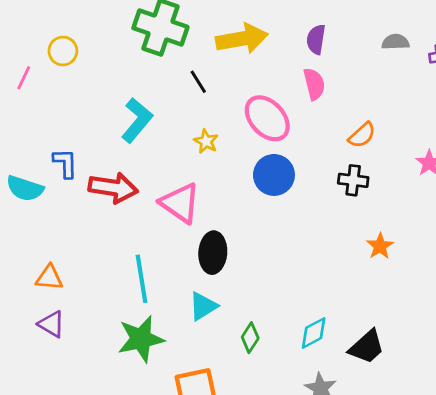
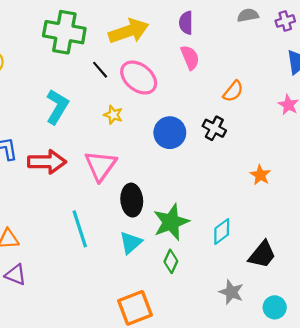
pink ellipse: (267, 118) -> (139, 78), moved
black cross: (353, 180) -> (214, 128), moved, turned 30
pink triangle: (180, 203) -> (101, 166), turned 40
cyan diamond: (314, 333) -> (222, 232), moved
green star: (141, 339) -> (171, 222), moved

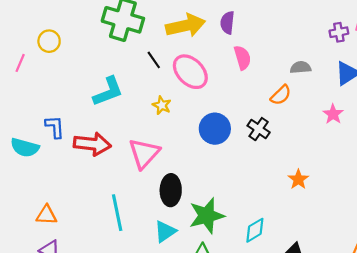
gray semicircle: (248, 15) -> (301, 67), moved
purple semicircle: (186, 23) -> (227, 23), moved
cyan L-shape: (57, 107) -> (108, 92), turned 32

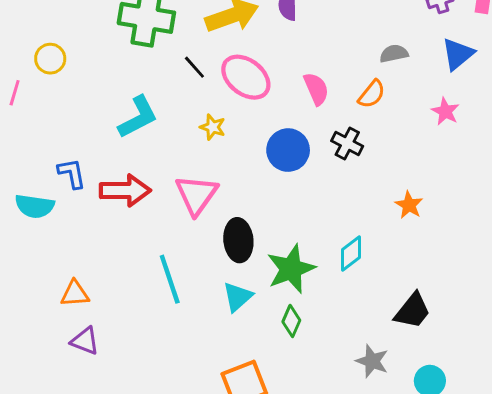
pink semicircle: (242, 58) -> (316, 89), moved
cyan diamond: (255, 230) -> (351, 254), moved

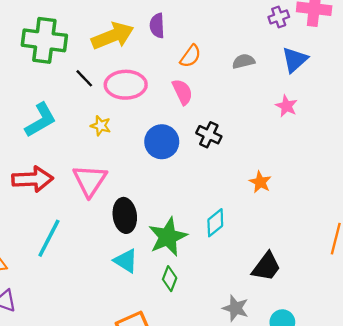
pink ellipse: (246, 77) -> (126, 85), turned -36
orange semicircle: (372, 94) -> (190, 56), moved
cyan line: (170, 279) -> (49, 238), moved, turned 48
cyan triangle: (238, 297) -> (126, 261), turned -44

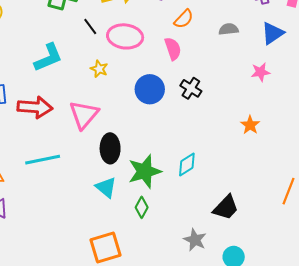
pink star: (286, 106) -> (260, 72), turned 30
orange star: (260, 182) -> (250, 125), moved
cyan line: (49, 238) -> (43, 160), turned 44

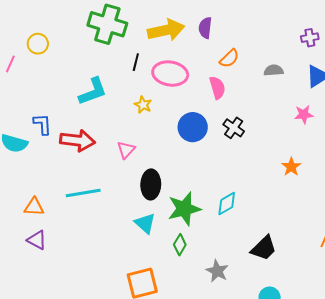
black line: (90, 27) -> (136, 62), turned 48
pink triangle: (84, 115) -> (126, 150), size x0.6
gray star: (195, 240) -> (217, 271), moved

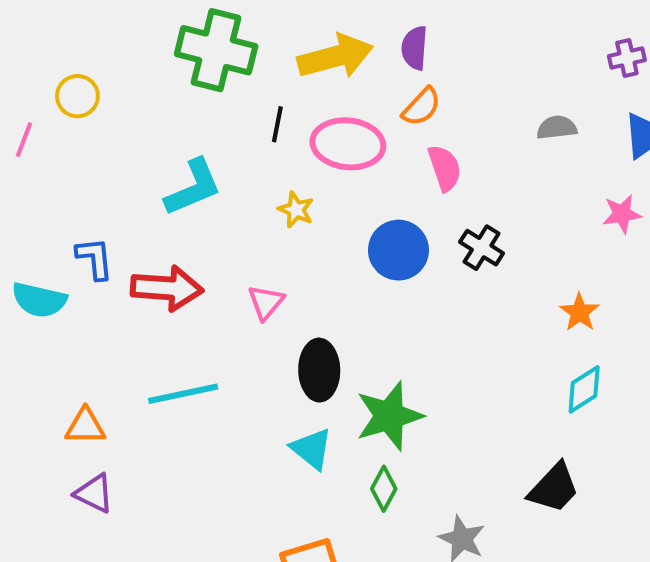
orange semicircle: (229, 58) -> (421, 107), moved
orange star: (291, 167) -> (580, 312), moved
cyan diamond: (227, 204) -> (584, 389), moved

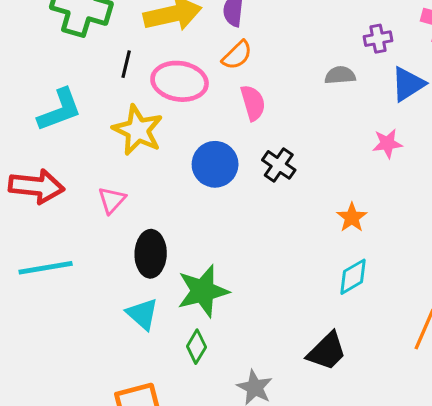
purple cross: (627, 58) -> (378, 39), moved
yellow star: (296, 210) -> (138, 130), size x1.8

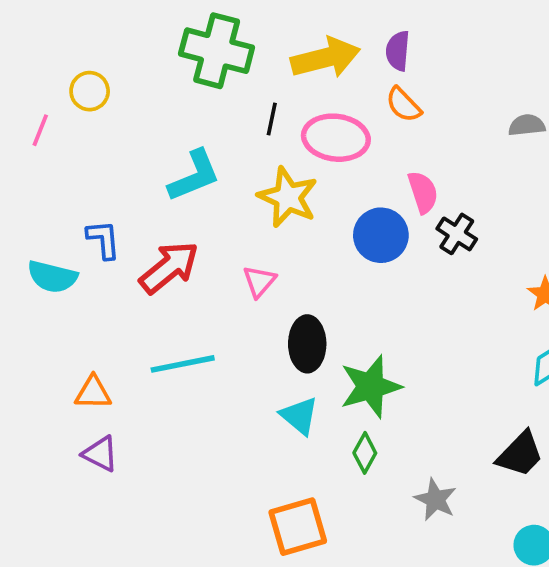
orange semicircle: (237, 55) -> (403, 105), turned 92
pink semicircle: (253, 103) -> (423, 192), moved
red arrow: (36, 186) -> (169, 267), turned -44

